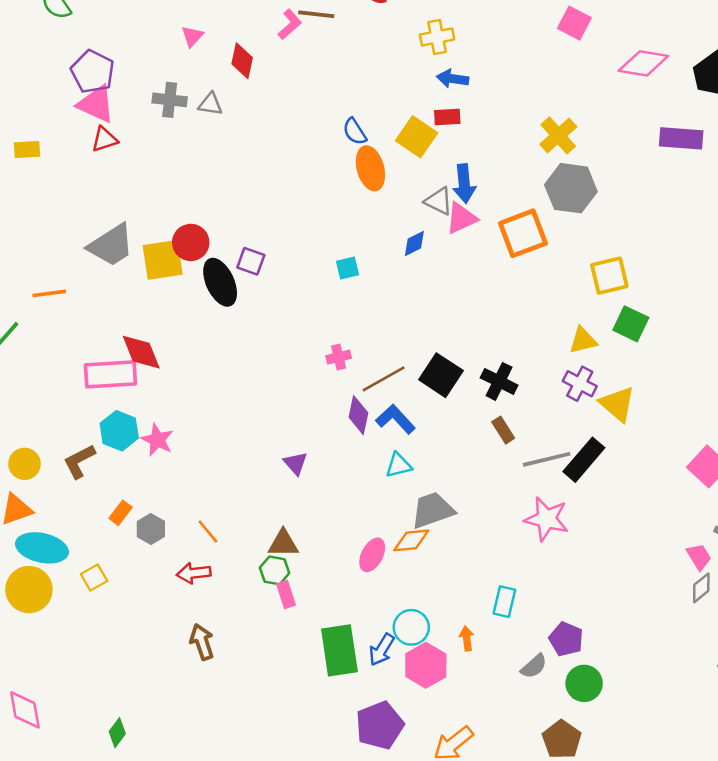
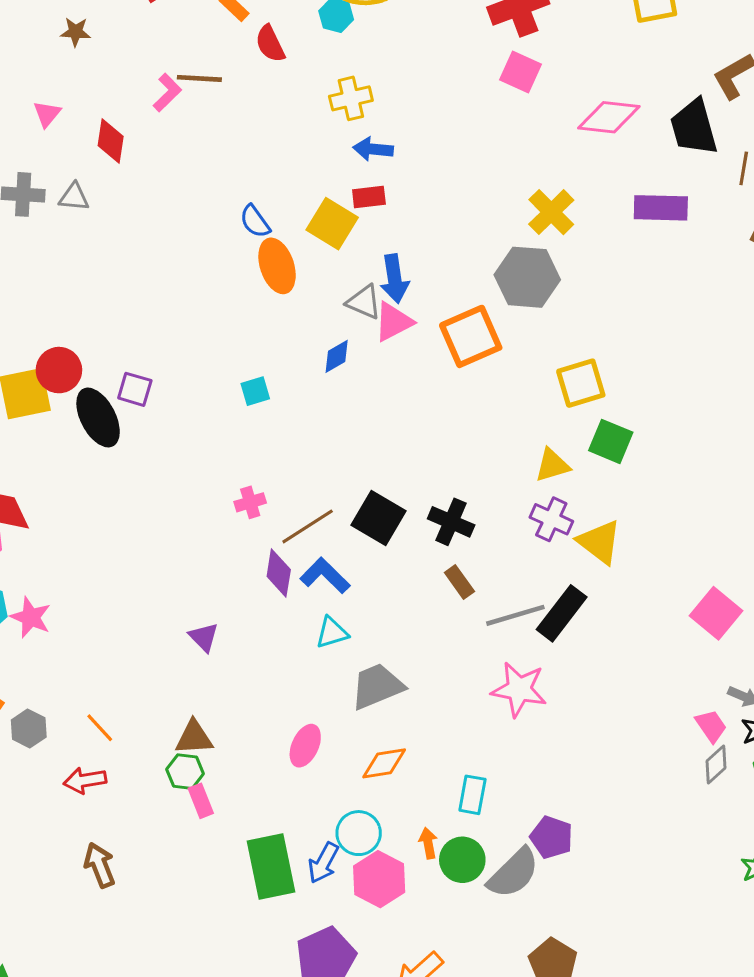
yellow cross: (558, 135) -> (551, 212), moved
orange diamond: (411, 540) -> (384, 763), moved
gray semicircle: (534, 666) -> (513, 873), size x1.6
green circle: (584, 683) -> (462, 860), moved

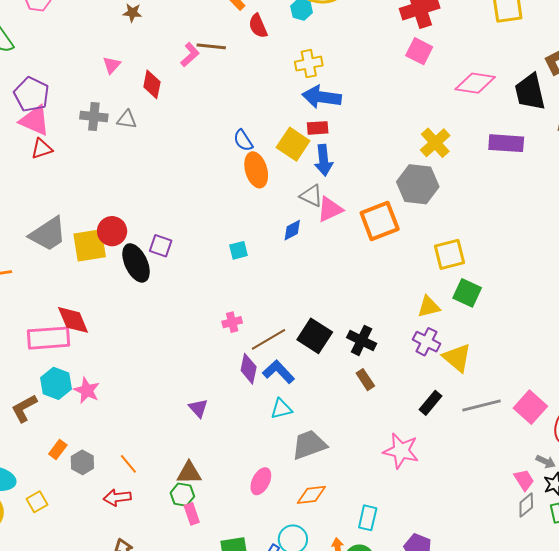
blue arrow: (373, 149) -> (322, 97), size x1.5
blue arrow: (394, 279) -> (324, 160), moved
black rectangle: (562, 613) -> (431, 403), size x0.7
gray line: (515, 615) -> (481, 405), moved

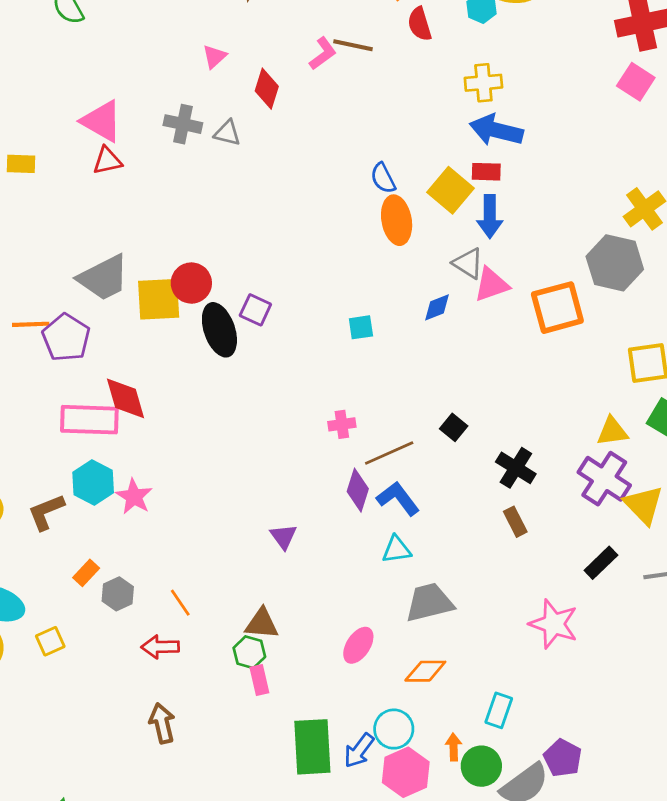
purple pentagon: (32, 94) -> (66, 338), moved
black square: (315, 336) -> (454, 427), moved, size x0.6
purple cross: (427, 342) -> (604, 479), size x1.4

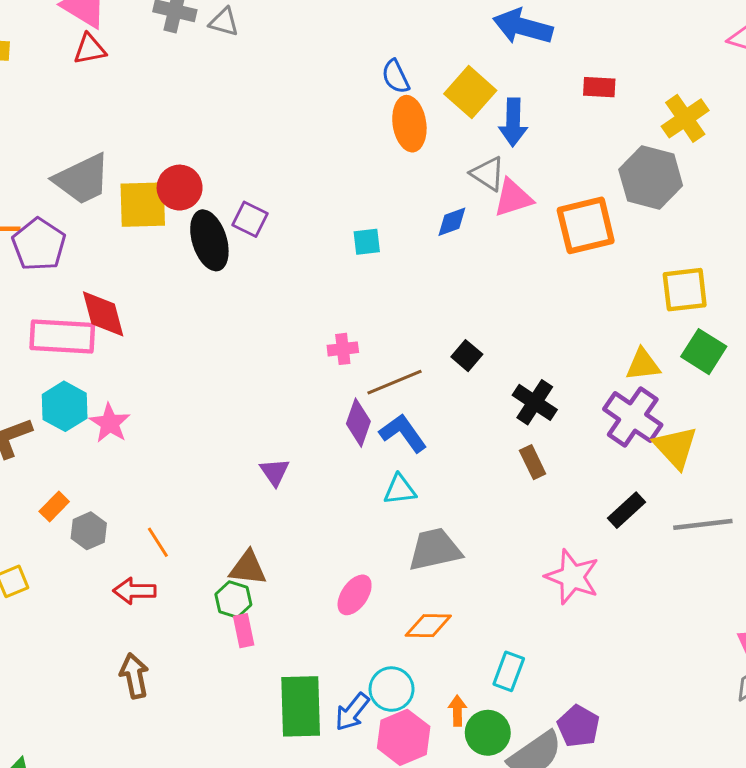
red rectangle: (486, 172) -> (599, 87), moved

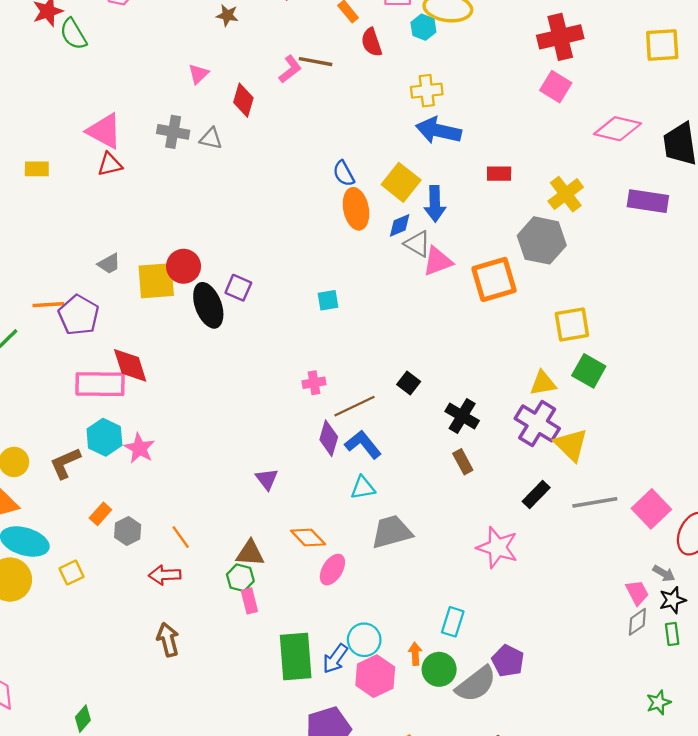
gray trapezoid: (82, 179) -> (109, 264), size x0.5
blue diamond: (452, 222) -> (400, 225), moved
orange diamond: (428, 626) -> (308, 538), moved, turned 48

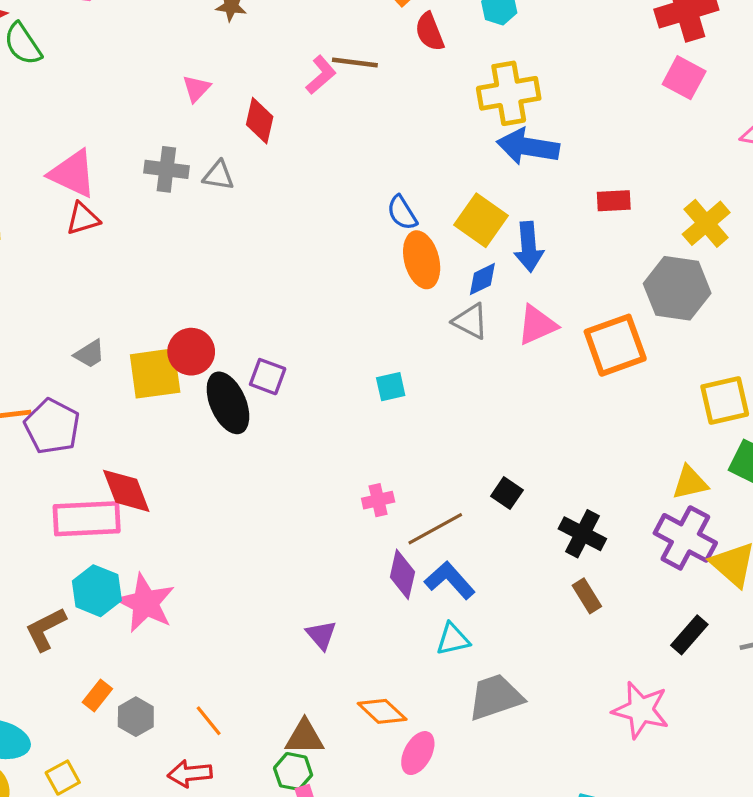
yellow cross: (427, 91) -> (509, 93), size x1.4
gray triangle: (417, 244) -> (471, 321), moved
pink star: (139, 448) -> (145, 603), size x1.4

